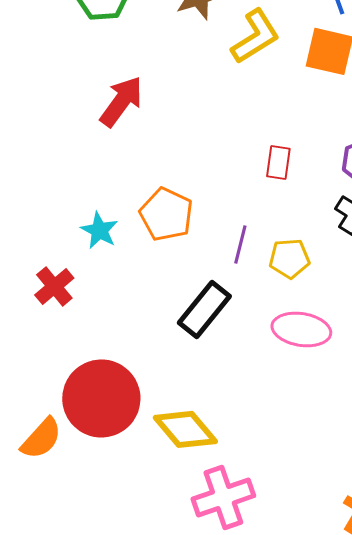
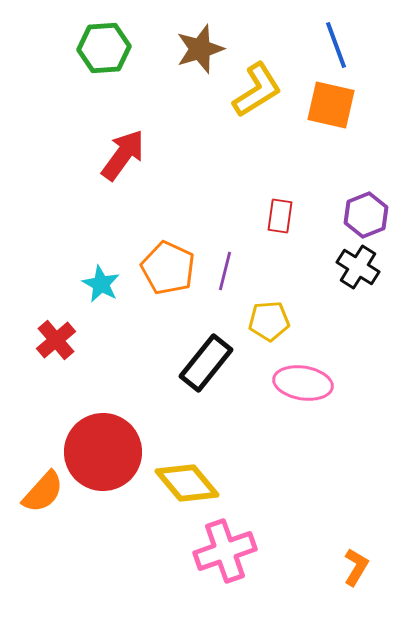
purple line: (240, 244) -> (225, 271), moved
yellow pentagon: (289, 258) -> (269, 321), moved

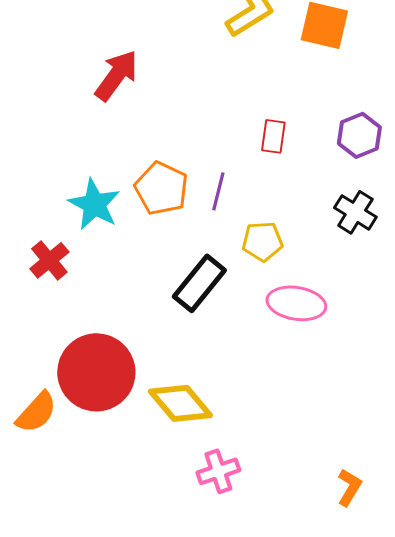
black cross: (358, 267) -> (355, 212), moved
cyan star: (101, 284) -> (94, 204), size x1.4
pink cross: (225, 551) -> (218, 471), size x0.7

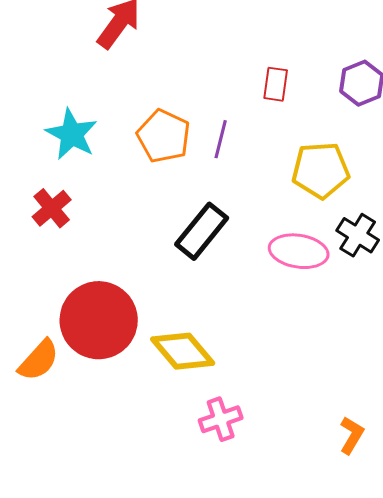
cyan star: (94, 204) -> (72, 134), moved
black cross: (355, 212) -> (358, 235), moved
yellow pentagon: (262, 241) -> (321, 170), moved, size x1.4

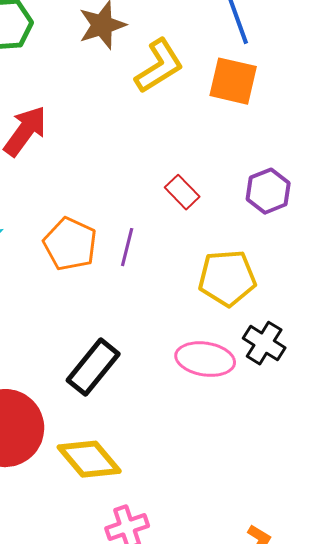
red rectangle: (276, 84) -> (182, 192), turned -52
black rectangle: (202, 231) -> (93, 367), moved

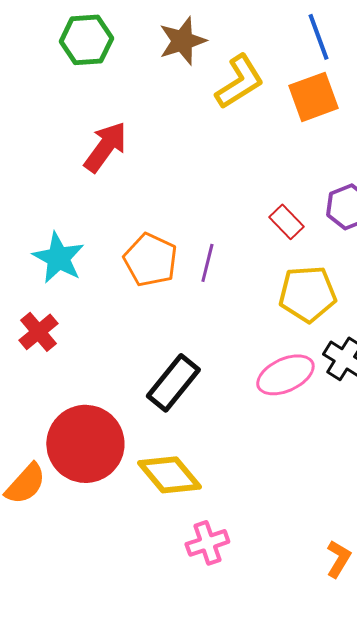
orange square: (233, 81) -> (313, 97), turned -33
red rectangle: (182, 192) -> (286, 222), moved
pink ellipse: (205, 359) -> (285, 375), turned -34

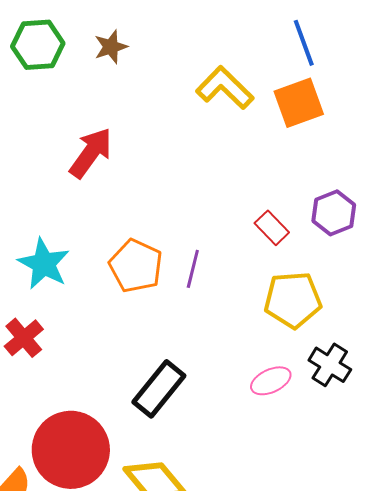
green hexagon: (86, 40) -> (38, 45), moved
brown star: (182, 41) -> (111, 47), moved, size x0.7
yellow L-shape: (239, 82) -> (225, 88), turned -104
pink ellipse: (285, 375) -> (271, 381), size x0.7

